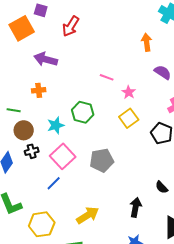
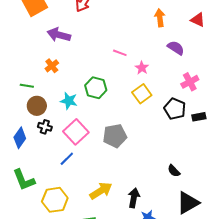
orange cross: (39, 90) -> (52, 66), turned -32
cyan star: (56, 125) -> (69, 101), turned 30
black cross: (32, 151) -> (45, 127), turned 32
black semicircle: (162, 187) -> (174, 171), moved
black arrow: (136, 207) -> (134, 198), moved

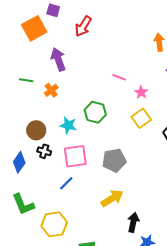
purple arrow: (59, 35) -> (58, 59), turned 55
green line: (27, 86) -> (26, 80), moved
pink square: (76, 132) -> (75, 156), turned 35
yellow arrow: (101, 191) -> (112, 198), moved

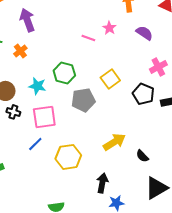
pink star: (141, 92) -> (109, 28), moved
gray pentagon: (114, 160) -> (83, 100), moved
yellow arrow: (112, 198) -> (114, 142), moved
yellow hexagon: (54, 224) -> (68, 157), moved

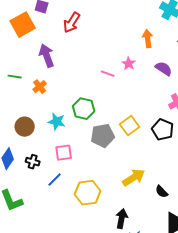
yellow square: (110, 79) -> (130, 126), moved
black cross: (13, 112) -> (33, 162), moved
pink square: (44, 117) -> (64, 153), size x0.7

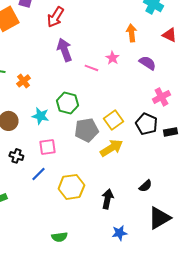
purple arrow: (47, 56) -> (64, 50), moved
yellow arrow: (134, 178) -> (111, 148), moved
black semicircle: (162, 192) -> (145, 186), turned -88
black arrow: (122, 219) -> (107, 199), moved

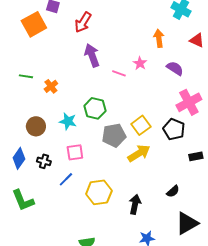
pink cross: (161, 97) -> (189, 102), size x1.4
black rectangle: (170, 132) -> (196, 156), moved

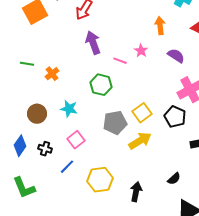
green hexagon: (95, 108) -> (101, 85), moved
pink square: (75, 152) -> (76, 140), turned -30

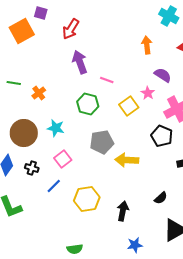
pink star: (141, 51) -> (148, 93), moved
yellow square: (142, 113) -> (129, 106), moved
brown circle: (37, 114) -> (24, 133), size x1.4
yellow arrow: (140, 141) -> (127, 160), turned -145

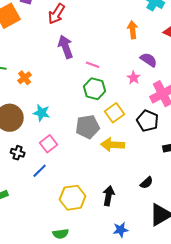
green hexagon: (88, 104) -> (95, 89), moved
yellow square: (129, 106) -> (115, 113), moved
yellow hexagon: (87, 199) -> (73, 198), moved

